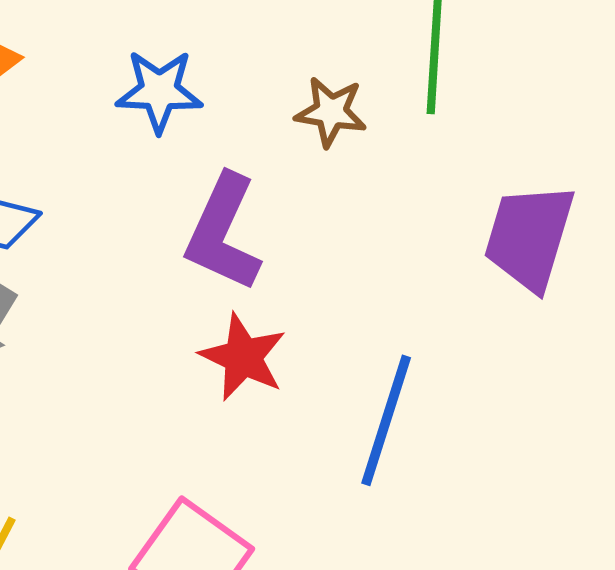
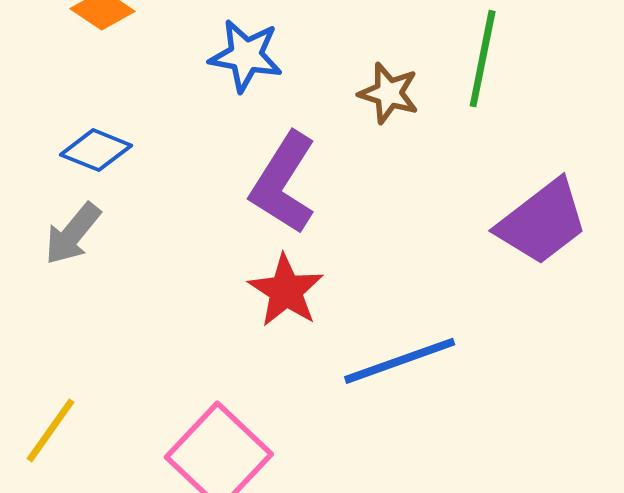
purple trapezoid: (529, 237) -> (542, 222), turned -152
blue line: (386, 420) -> (400, 361), turned 45

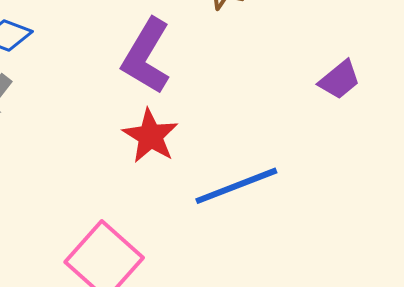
purple trapezoid: (542, 222) -> (339, 80), size x0.6

